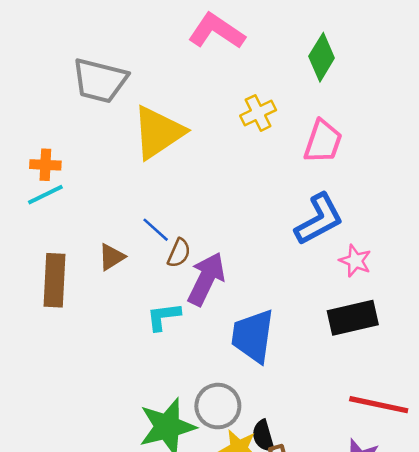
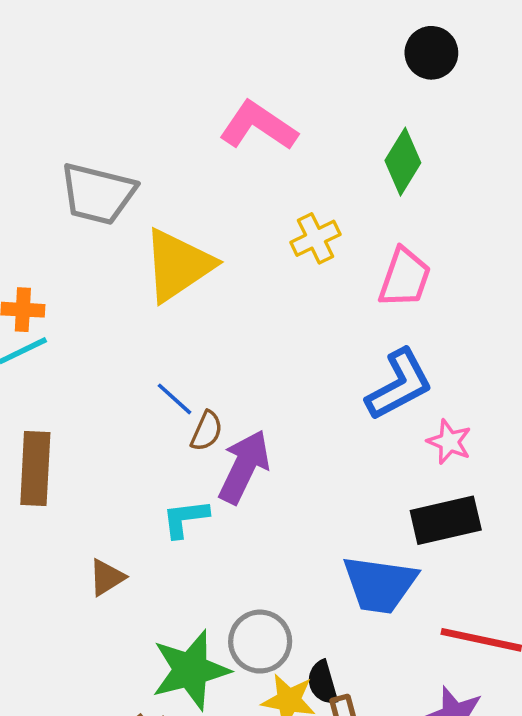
brown triangle: (112, 257) -> (107, 577), moved
blue trapezoid: (253, 336) -> (380, 584), moved, turned -90

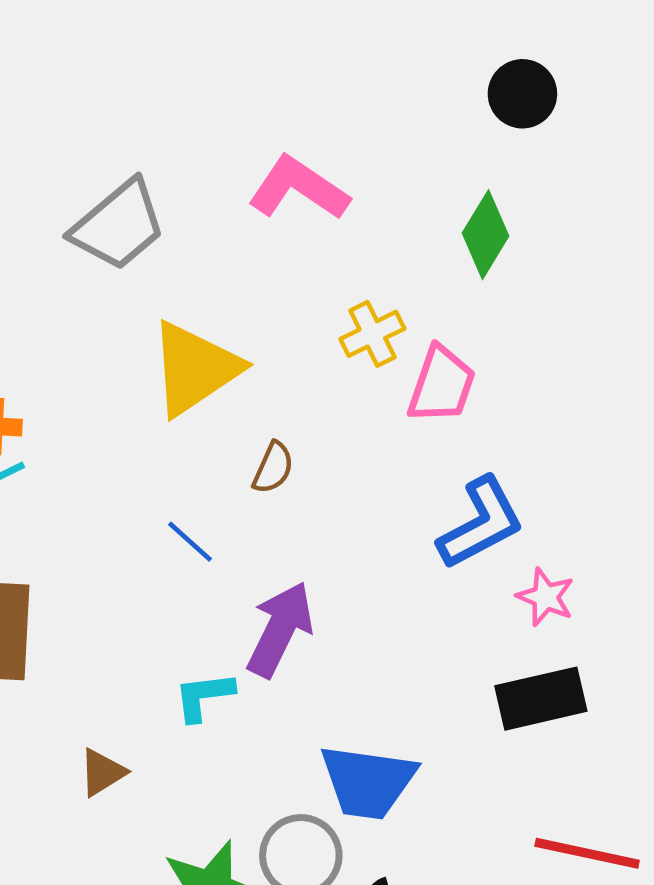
gray trapezoid: (98, 194) -> (118, 225), moved, turned -54
pink trapezoid: (405, 278) -> (442, 385), moved
brown semicircle: (207, 431) -> (273, 468), moved
blue trapezoid: (380, 584) -> (368, 782), moved

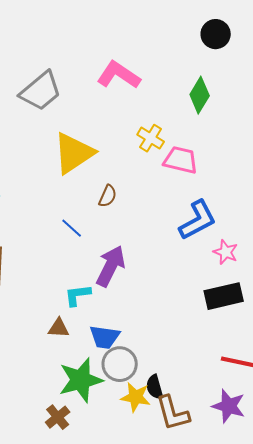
yellow cross: (372, 334) -> (151, 138), turned -32
pink trapezoid: (442, 385) -> (181, 160), turned -96
brown triangle: (102, 772) -> (59, 328), moved, turned 35
blue trapezoid: (368, 782) -> (105, 337), moved, size x0.7

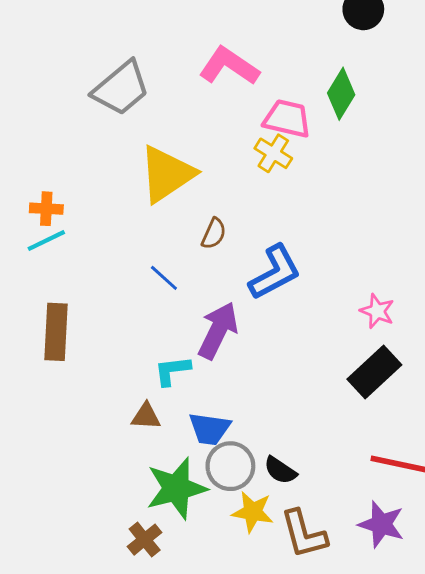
pink trapezoid: (181, 160) -> (287, 119), moved
blue L-shape: (198, 220) -> (275, 272), moved
black rectangle: (224, 296) -> (374, 372), turned -30
black semicircle: (155, 387) -> (280, 470), moved, turned -40

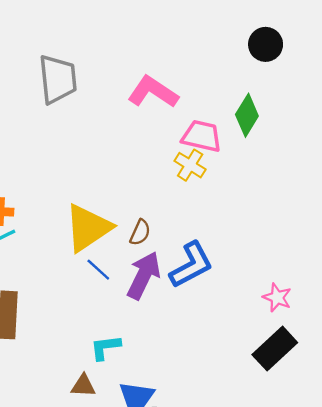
gray trapezoid: (121, 88) -> (58, 79), moved, turned -56
yellow triangle: (167, 174) -> (88, 228), moved
purple arrow: (218, 330) -> (144, 275), moved

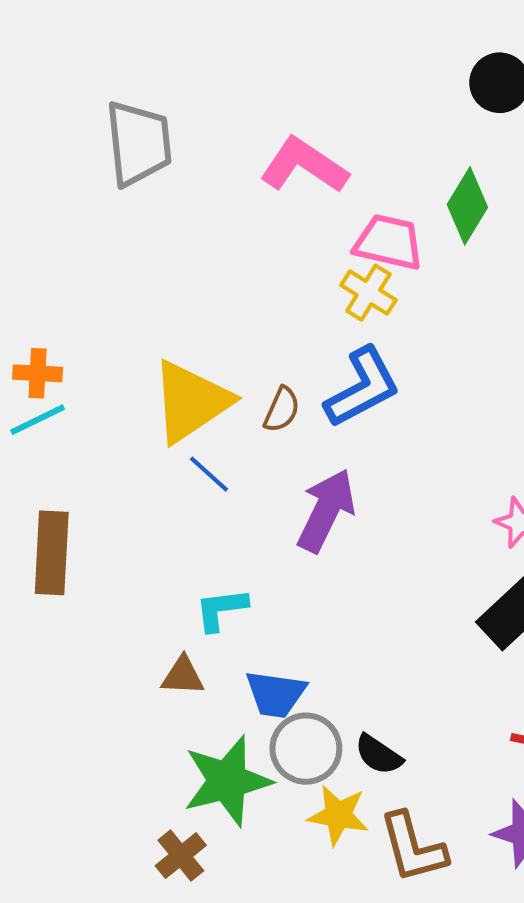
blue L-shape: (191, 265) -> (362, 387), moved
purple arrow: (144, 275) -> (326, 510), moved

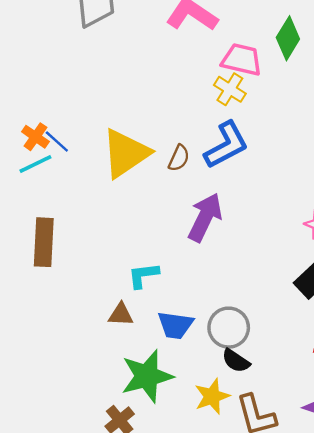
orange cross: (38, 373) -> (35, 137), turned 32
blue line: (209, 474) -> (57, 141), moved
gray circle: (306, 749) -> (229, 328), moved
yellow star: (338, 815) -> (212, 396), turned -30

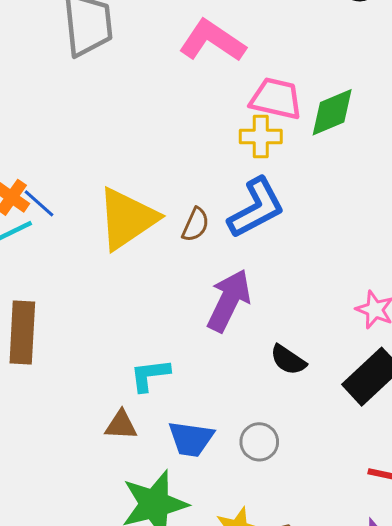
green diamond: (288, 38) -> (332, 112), moved, turned 36
yellow cross: (230, 89) -> (261, 137), turned -32
gray circle: (229, 328) -> (259, 442), size x0.7
black semicircle: (236, 361) -> (288, 360), moved

